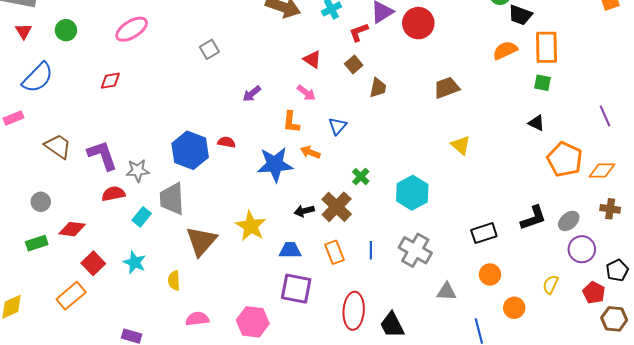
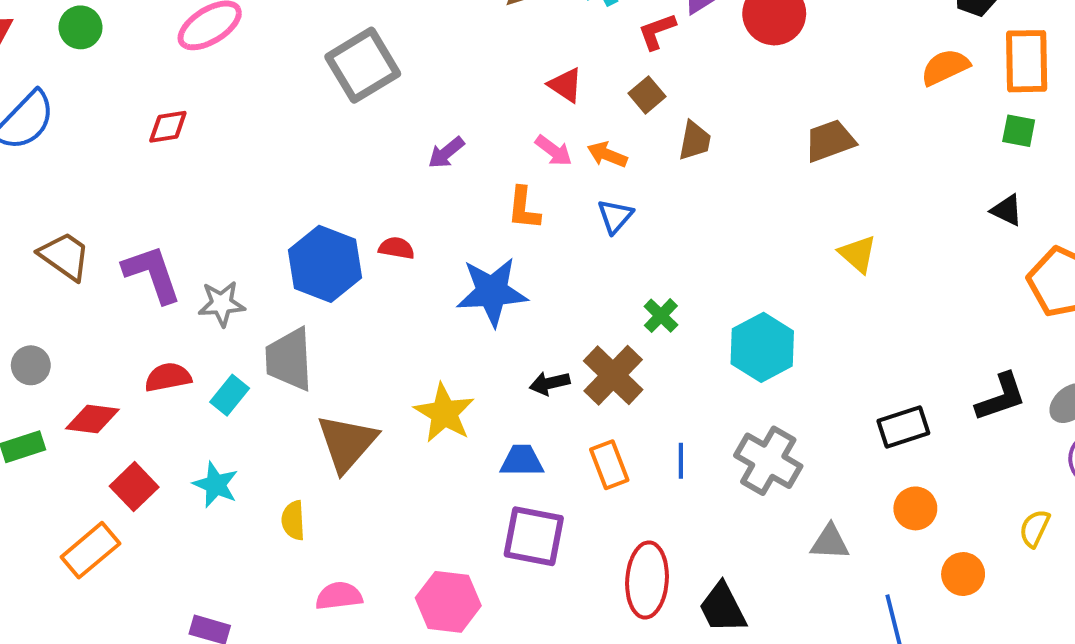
gray square: (209, 49) -> (363, 65), size x1.8
orange arrow: (310, 152) -> (607, 155), moved
red semicircle: (113, 194) -> (168, 377), moved

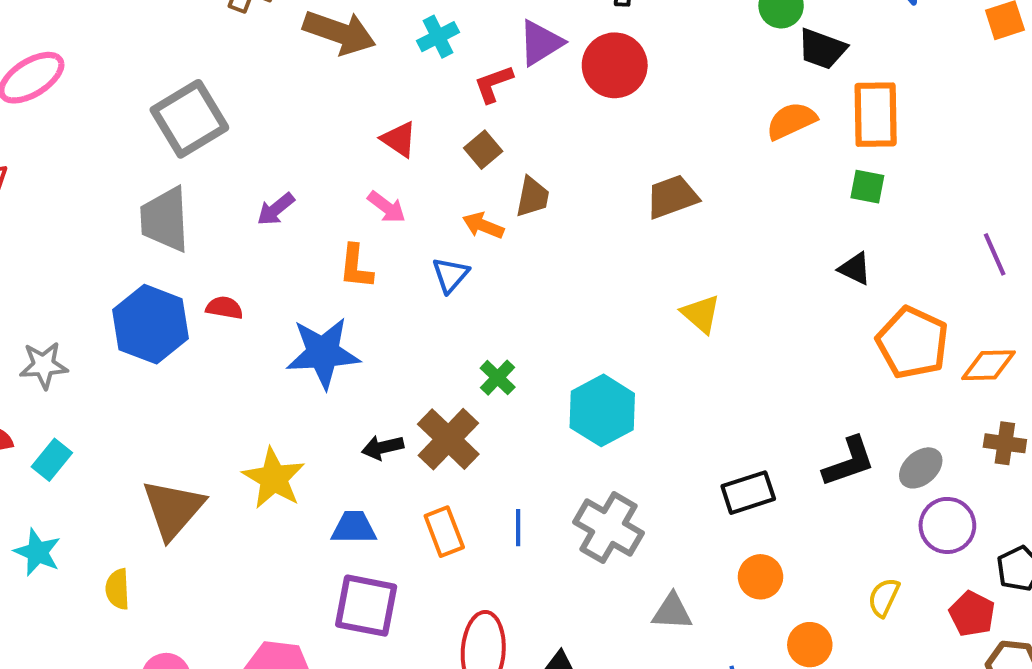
orange arrow: (607, 155) -> (483, 226), moved
gray trapezoid: (289, 359) -> (165, 219), moved

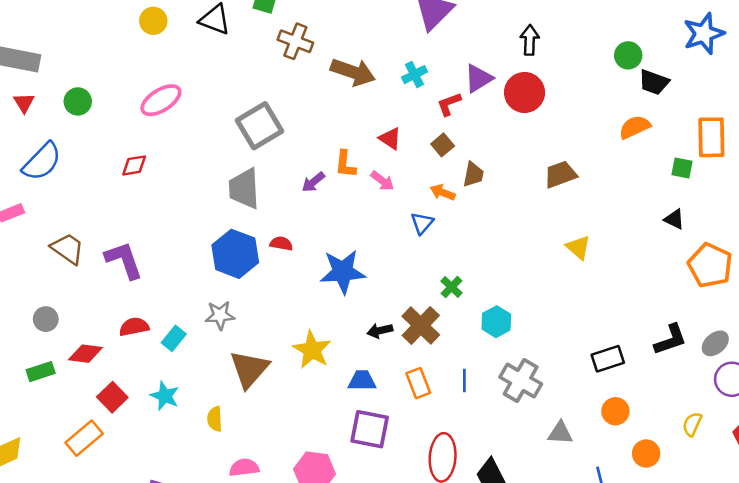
orange rectangle: (876, 115) -> (711, 137), moved
orange L-shape: (356, 267) -> (345, 164), moved
gray star: (44, 365) -> (220, 315), moved
cyan hexagon: (602, 410) -> (496, 322), moved, size x0.7

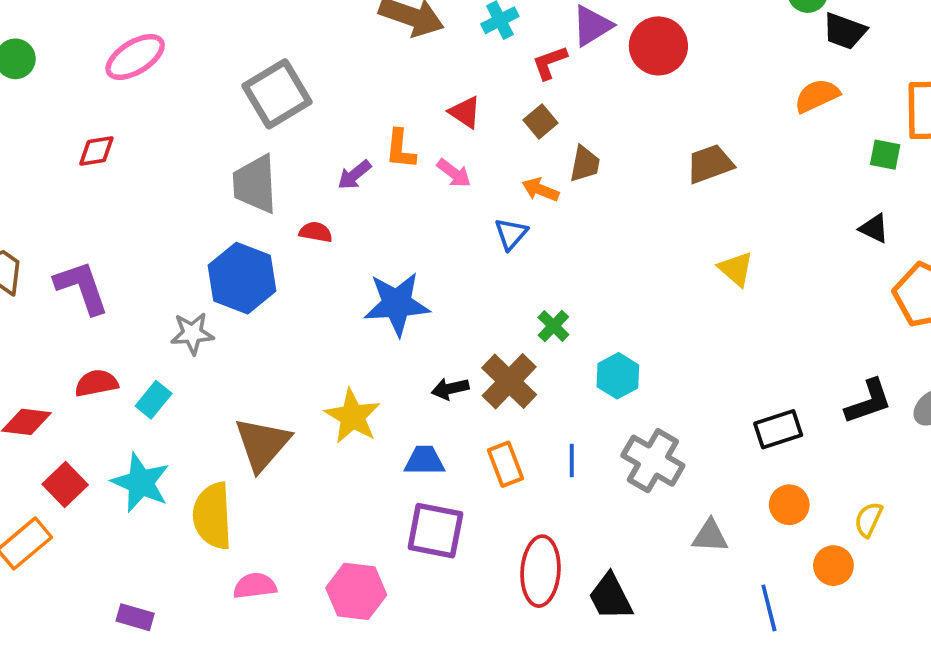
red semicircle: (281, 244) -> (316, 232), moved
gray star: (220, 315) -> (192, 333), moved
cyan star: (165, 396) -> (141, 483), size x1.4
yellow semicircle: (215, 419) -> (213, 516), size x1.8
yellow semicircle: (692, 424) -> (868, 519), moved

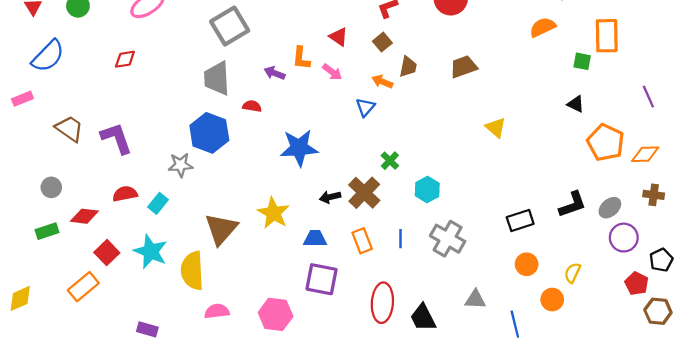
brown trapezoid: (710, 164) -> (464, 67), moved
purple arrow: (354, 175) -> (275, 73), turned 60
gray triangle: (710, 536) -> (475, 300), moved

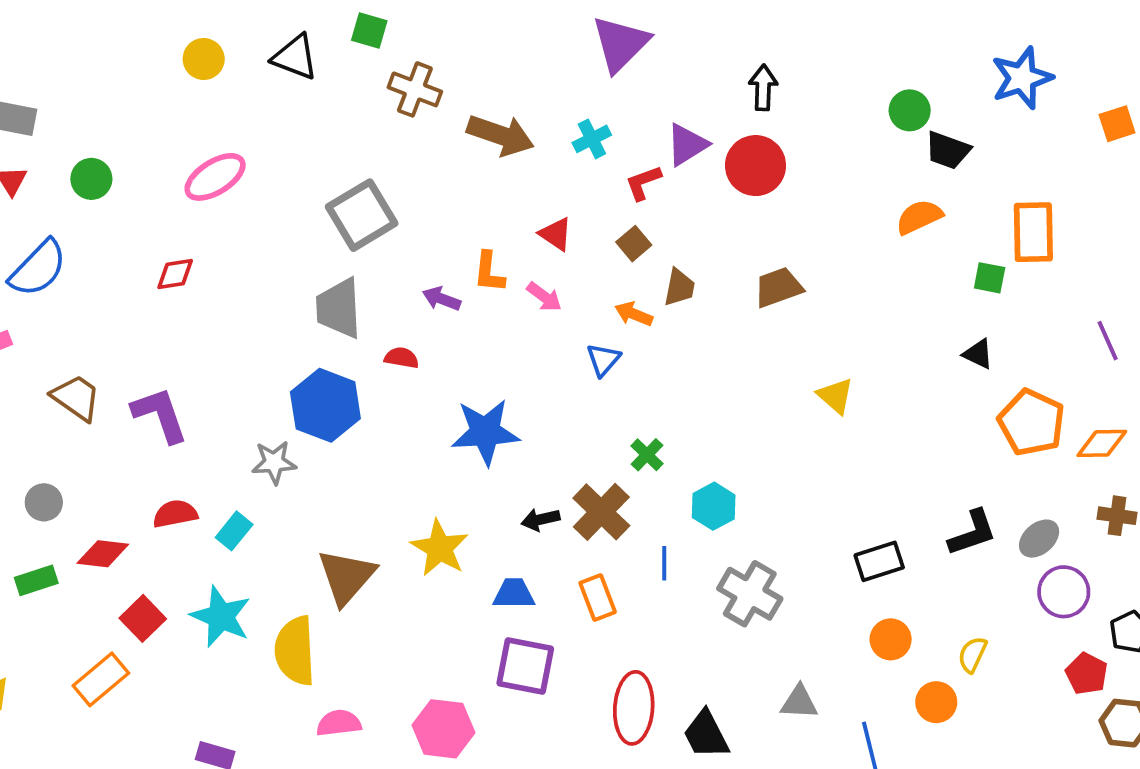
blue line: (401, 239) -> (664, 563), moved

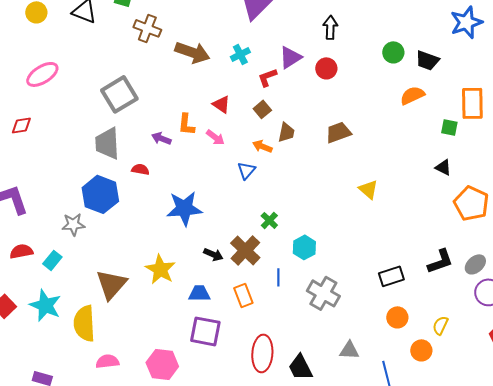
green circle: (910, 110) -> (393, 52), moved
red circle: (755, 166) -> (326, 68), size x0.7
black arrow: (540, 519) -> (213, 254), turned -144

